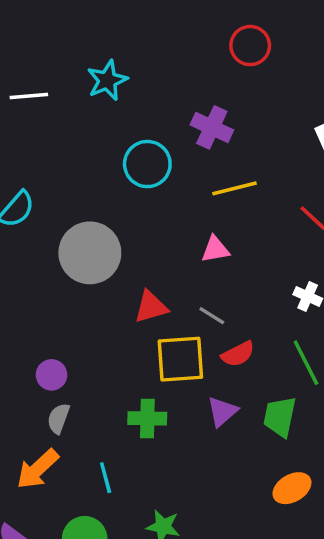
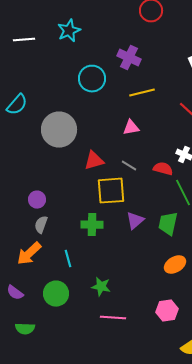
red semicircle: (238, 354) -> (163, 169), moved, turned -138

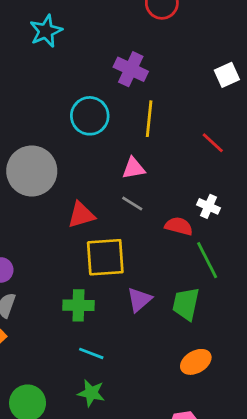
cyan circle: (92, 79) -> (90, 116), moved
yellow line: (142, 93) -> (149, 119), turned -70
gray line: (129, 166) -> (132, 204), moved
cyan line: (68, 259) -> (91, 353), moved, turned -54

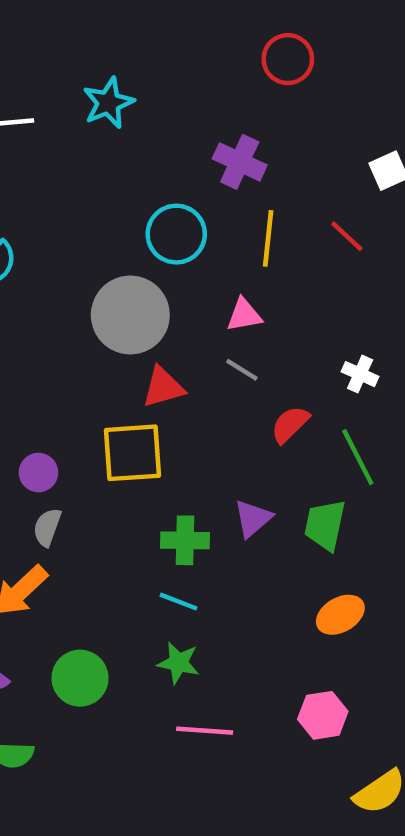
red line: (213, 143) -> (347, 236), moved
gray circle: (32, 171) -> (130, 315), moved
red semicircle: (179, 226) -> (290, 424), moved, turned -60
yellow square: (105, 257) -> (132, 453), moved
green cross: (78, 305) -> (185, 540), moved

